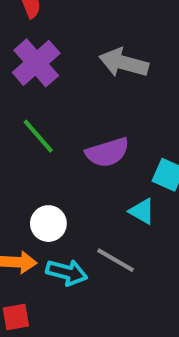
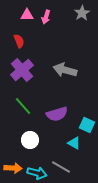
white circle: (48, 224) -> (30, 140), moved

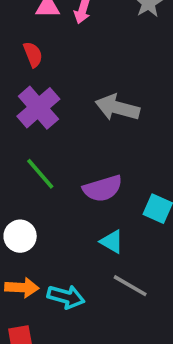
white circle: (30, 140) -> (20, 236), moved
cyan triangle: (74, 143) -> (112, 242), moved
gray line: (61, 167) -> (130, 286), moved

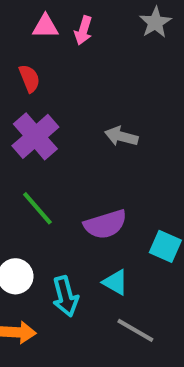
gray arrow: (117, 108) -> (121, 136), size x0.7
cyan arrow: (66, 297) -> (65, 296), moved, turned 60

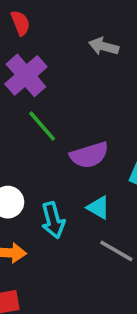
gray arrow: (121, 136) -> (104, 46), moved
green line: (37, 208) -> (42, 126), moved

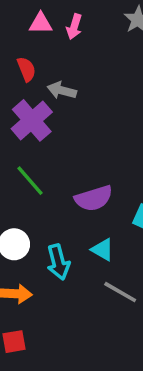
gray arrow: (104, 46) -> (62, 90), moved
green line: (42, 126) -> (30, 181), moved

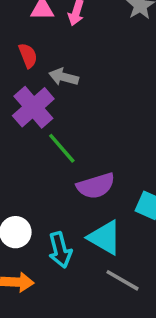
green line: (30, 181) -> (62, 148), moved
cyan triangle: (103, 250) -> (105, 238), size x1.5

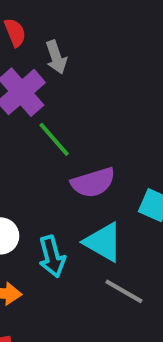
gray arrow: (64, 77) -> (56, 57), turned -124

